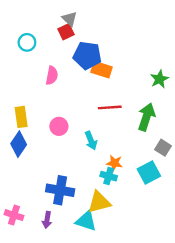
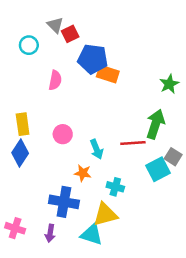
gray triangle: (70, 19) -> (55, 25), moved
red line: (110, 107) -> (133, 143), moved
orange star: (115, 163) -> (83, 173), moved
cyan square: (149, 173) -> (158, 169), moved

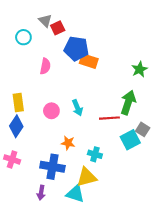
cyan arrow: (97, 149) -> (77, 108), moved
pink cross: (15, 228) -> (12, 159), moved

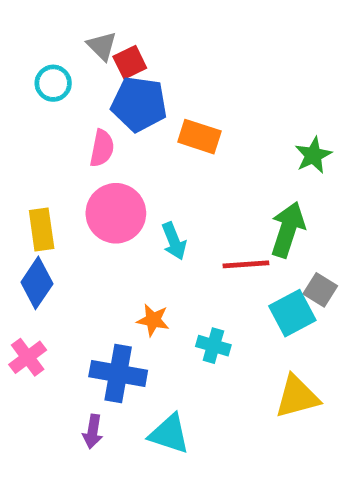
blue pentagon: (76, 49) -> (139, 104), moved
pink circle: (51, 111) -> (116, 213), moved, size x1.6
pink cross: (12, 159) -> (28, 357), turned 35
yellow triangle: (87, 177) -> (297, 397), moved

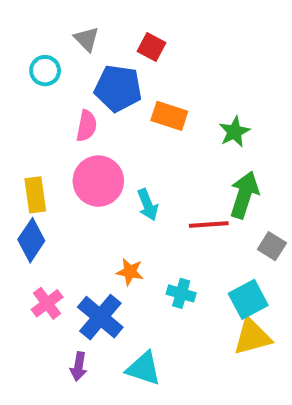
red square: (130, 62) -> (152, 47), moved, turned -36
green star: (313, 155) -> (234, 132), moved
cyan square: (292, 313) -> (248, 299), moved
pink cross: (28, 357) -> (47, 303), moved
blue cross: (118, 373) -> (100, 317), turned 30

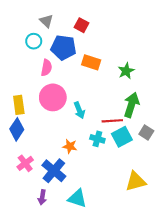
cyan circle: (45, 71) -> (34, 41), moved
cyan cross: (181, 293) -> (97, 139), moved
cyan square: (248, 299) -> (122, 137), moved

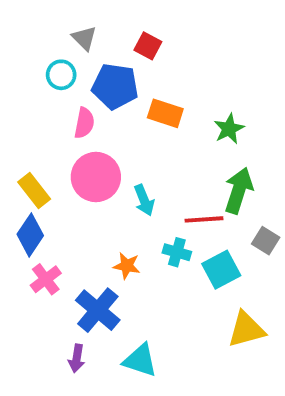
yellow rectangle: (19, 105) -> (34, 191), turned -30
cyan square: (122, 137) -> (221, 270), moved
pink cross: (25, 163) -> (46, 279), moved

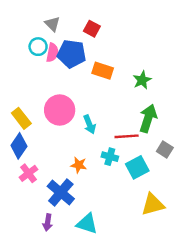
pink semicircle: (84, 123) -> (52, 53), moved

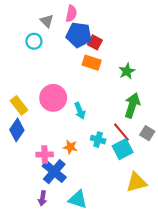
red square: (92, 29) -> (95, 42), moved
pink semicircle: (52, 53) -> (71, 13), moved
blue pentagon: (72, 54) -> (79, 35), moved
red line: (127, 136) -> (122, 132), moved, turned 54
pink cross: (29, 173) -> (45, 154), moved, turned 35

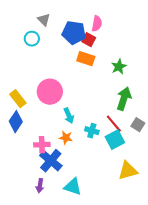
pink semicircle: (71, 13) -> (97, 24), moved
cyan arrow: (80, 111) -> (69, 116), moved

